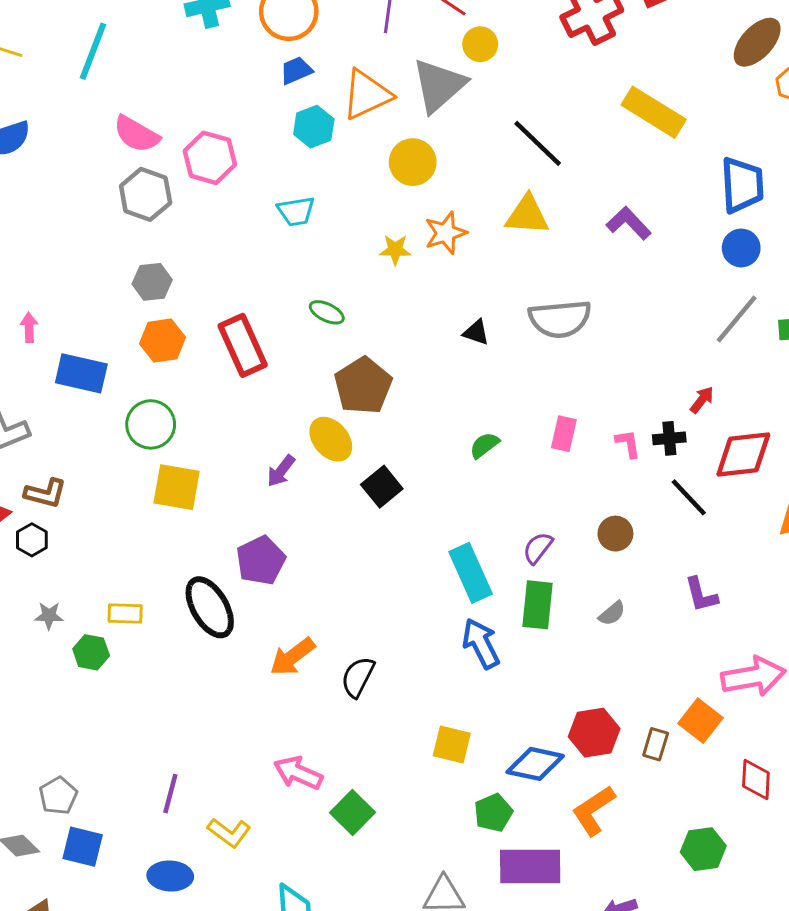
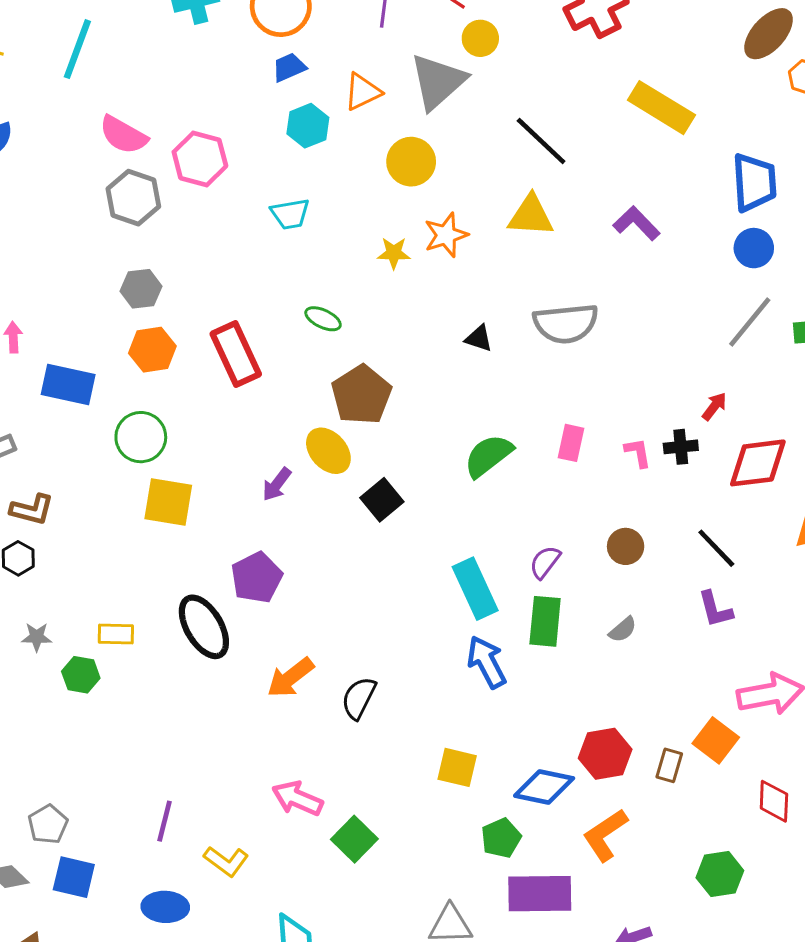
orange triangle: (367, 95) -> (363, 92), size x0.7
green semicircle: (484, 445) -> (488, 456), size x1.6
black line: (689, 497) -> (716, 548), moved

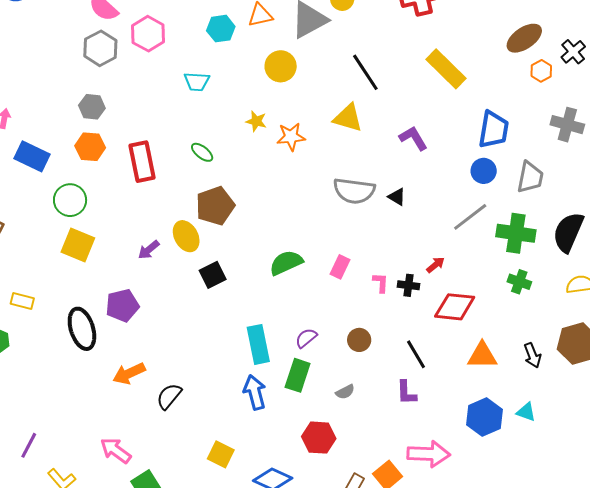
orange star: (446, 235) -> (291, 137), moved
black triangle: (479, 338) -> (397, 197), moved
yellow rectangle: (116, 634) -> (22, 301), moved
red hexagon: (605, 754) -> (319, 438), moved

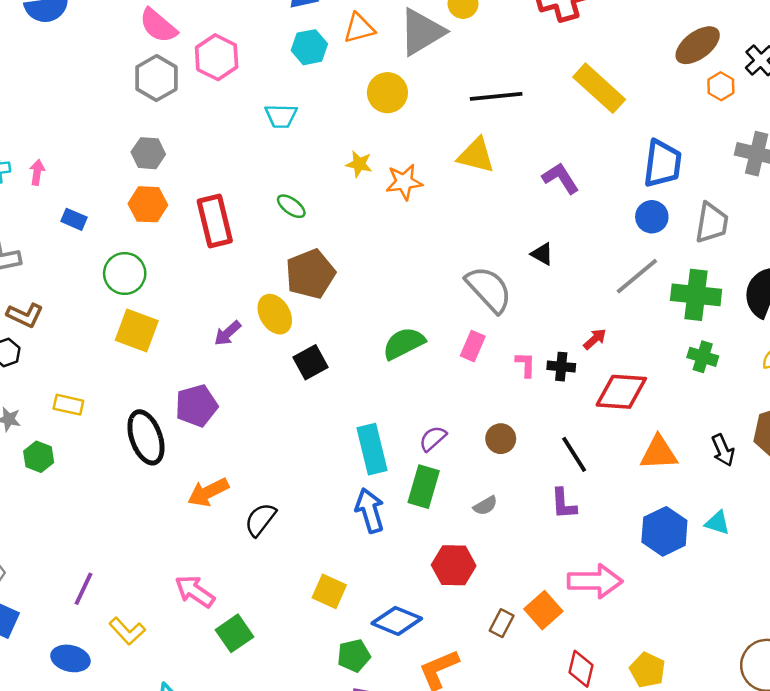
black line: (365, 72) -> (496, 96), turned -60
blue rectangle: (32, 156) -> (74, 219), size x0.6
gray semicircle: (354, 191) -> (489, 289), moved, turned -138

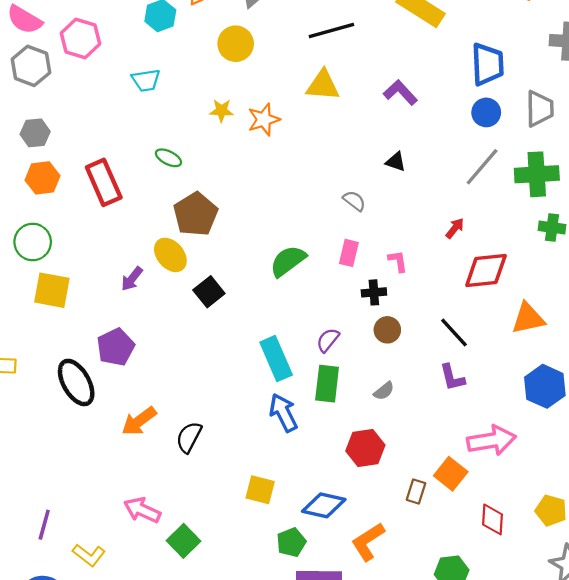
gray semicircle: (489, 289) -> (354, 201), size x0.5
black cross: (561, 367) -> (374, 292), moved

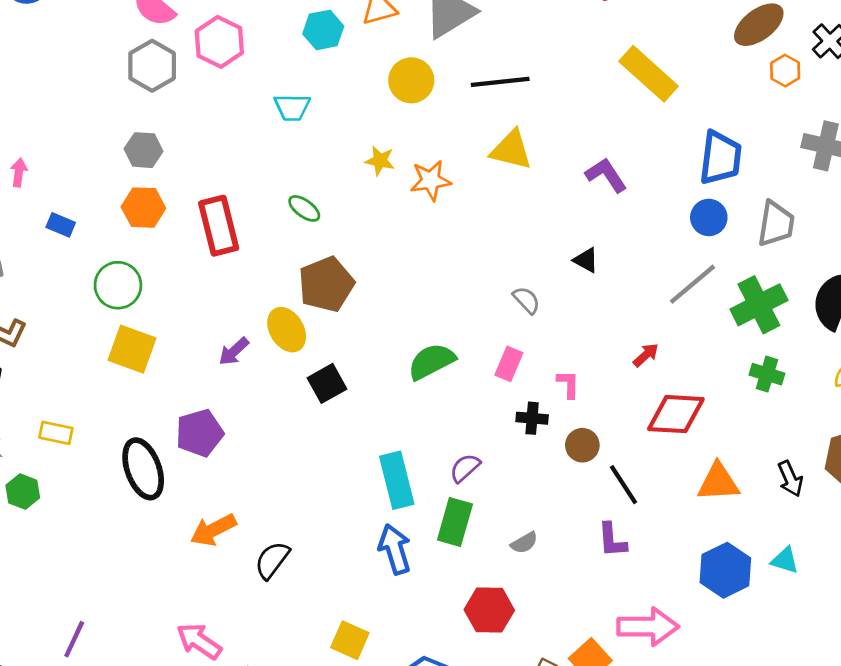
black line: (331, 30) -> (500, 82), moved
green cross: (537, 174) -> (759, 305), turned -33
brown circle: (387, 330) -> (582, 445), moved

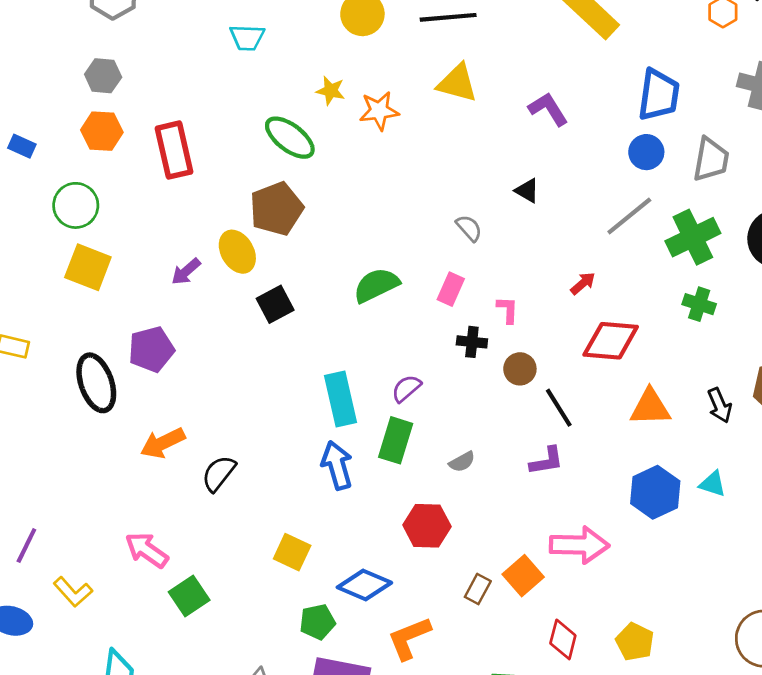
green ellipse: (304, 208) -> (290, 138), moved, size x1.6
purple L-shape: (612, 540) -> (547, 461), turned -96

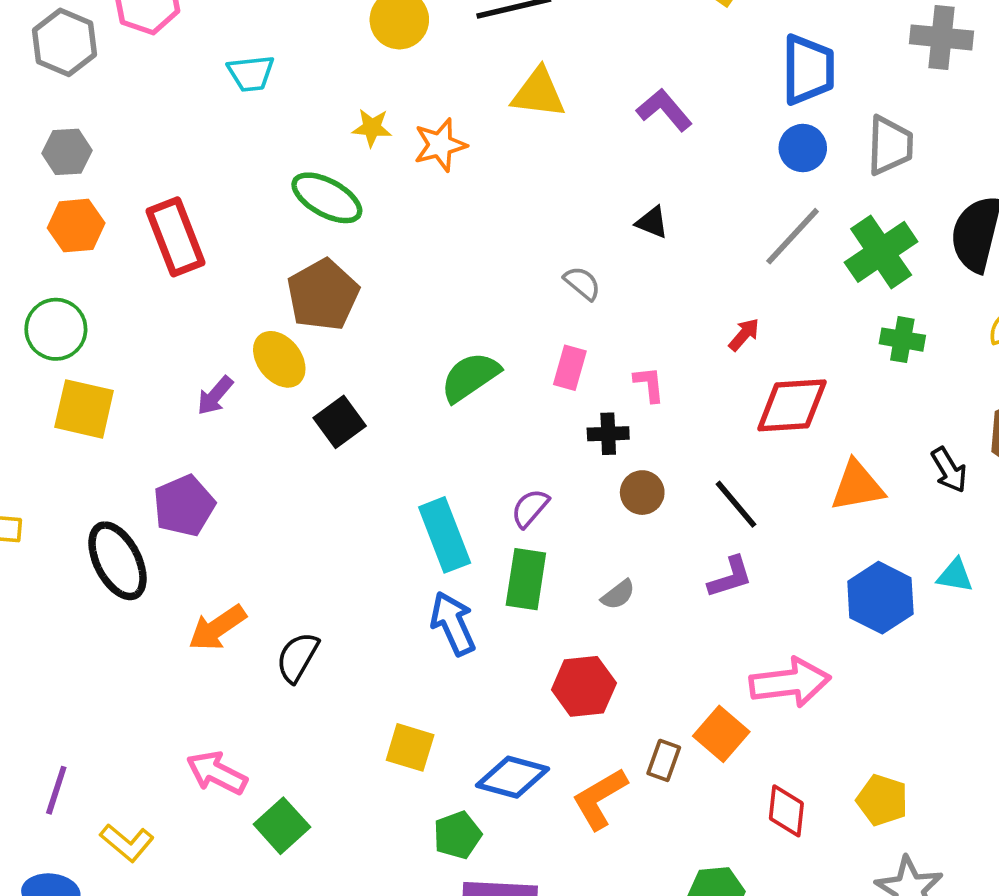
brown circle: (520, 369) -> (642, 493), moved
orange L-shape: (409, 638) -> (600, 799), moved

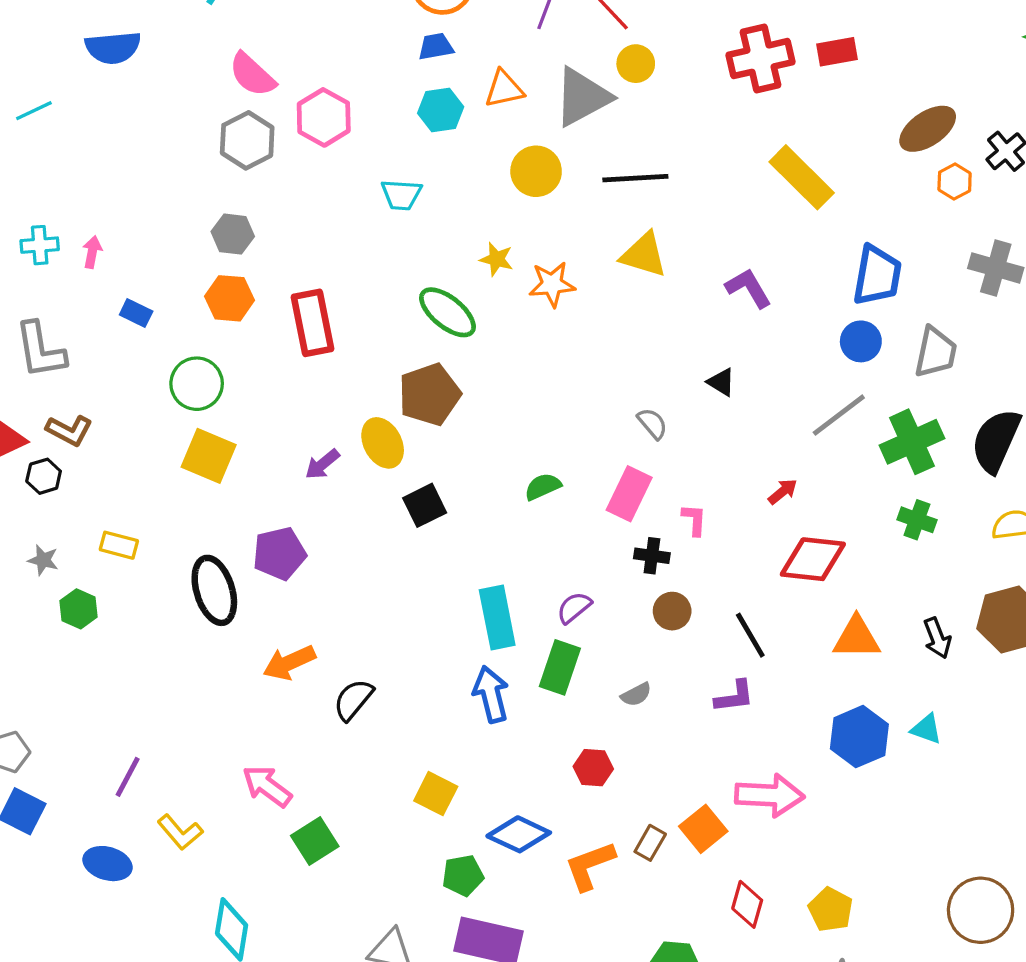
pink rectangle: (570, 368) -> (629, 494), size x1.4
green semicircle: (470, 377) -> (543, 487), size x0.7
red hexagon: (584, 686) -> (593, 768), size x0.7

